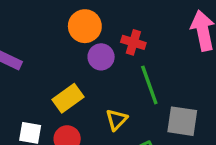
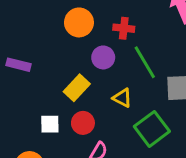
purple circle: (101, 57) -> (103, 57), moved
yellow triangle: (116, 120) -> (122, 98), turned -36

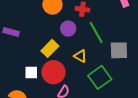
red circle: (83, 123) -> (53, 72), size x1.5

